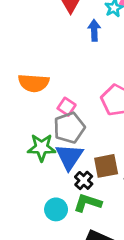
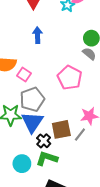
blue arrow: (94, 30) -> (37, 35), moved
pink square: (67, 107) -> (24, 74), moved

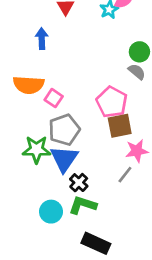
blue arrow: (37, 35) -> (42, 39), moved
brown square: (61, 129) -> (120, 126), moved

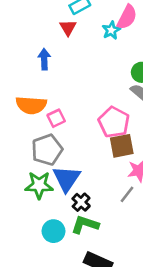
pink square: (54, 98) -> (56, 118), turned 30
gray pentagon: (64, 130) -> (47, 150), moved
green star: (36, 150) -> (39, 185), moved

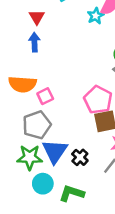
red triangle: (68, 28) -> (37, 17), moved
black cross: (81, 202) -> (80, 157), moved
cyan circle: (54, 231) -> (43, 184), moved

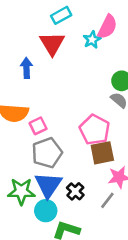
red triangle: (37, 17) -> (52, 44), moved, size x1.5
gray pentagon: (37, 125) -> (47, 153), moved
cyan circle: (43, 184) -> (46, 211), moved

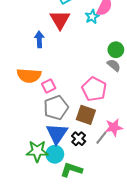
brown square: (102, 153) -> (86, 115), moved, turned 30
green star: (21, 191) -> (37, 151), moved
gray line: (107, 200) -> (101, 138), moved

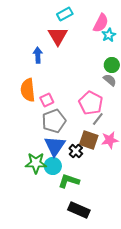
cyan star: (92, 17) -> (109, 35), moved
orange semicircle: (29, 76) -> (28, 90), turned 80
brown square: (86, 115) -> (89, 140), moved
gray line: (101, 138) -> (98, 119), moved

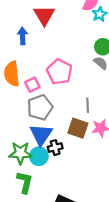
pink pentagon: (91, 103) -> (59, 72), moved
gray line: (98, 119) -> (88, 105), turned -40
black cross: (76, 151) -> (55, 148), moved, turned 32
green L-shape: (69, 181) -> (25, 182), moved, turned 85

